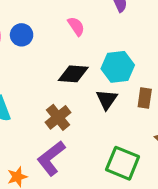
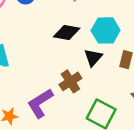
brown cross: (58, 117) -> (70, 81), moved

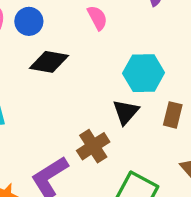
black diamond: (67, 32) -> (49, 62), moved

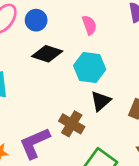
cyan hexagon: (144, 73) -> (90, 68), moved
brown cross: (93, 146) -> (72, 124), turned -35

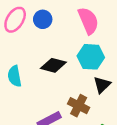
pink semicircle: (89, 25) -> (88, 21), size x1.6
black diamond: (47, 54) -> (53, 65), moved

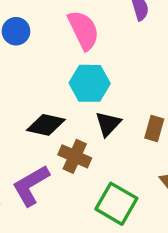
black diamond: (53, 65) -> (46, 125), moved

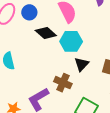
black diamond: (46, 125) -> (46, 33), moved, turned 30

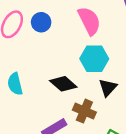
black diamond: (46, 33) -> (63, 84), moved

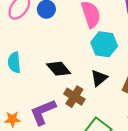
cyan hexagon: (94, 59) -> (104, 44), moved

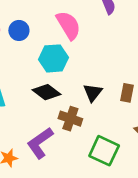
cyan hexagon: (104, 44) -> (54, 58), moved

